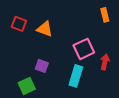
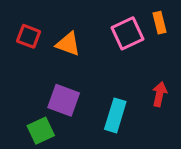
pink square: (84, 49) -> (127, 33), moved
purple square: (42, 66) -> (64, 100), size x1.5

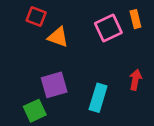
red square: (29, 36) -> (36, 16), moved
purple square: (64, 100) -> (54, 85), turned -36

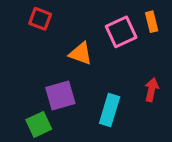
orange triangle: (58, 37) -> (81, 54), moved

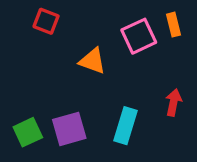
purple square: (60, 95) -> (69, 129), moved
green square: (39, 124) -> (28, 132), moved

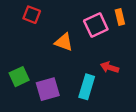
red arrow: (174, 102) -> (110, 67), moved, turned -84
green square: (28, 132) -> (19, 77), moved

